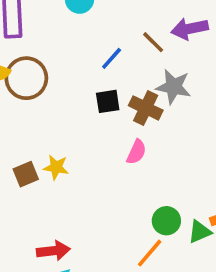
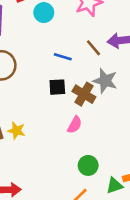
blue line: (112, 58) -> (63, 57), turned 60
green circle: (166, 221) -> (88, 165), moved

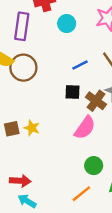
blue line: (63, 57) -> (80, 65), turned -49
pink semicircle: (75, 125) -> (85, 128), size x1.5

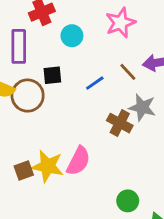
black square: (73, 92) -> (52, 75), moved
yellow star: (32, 128) -> (48, 166), size x1.6
pink semicircle: (85, 128) -> (78, 161), moved

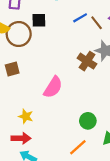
blue line: (95, 83) -> (80, 18), moved
yellow star: (48, 166) -> (26, 116), moved, size x0.6
brown square: (24, 170) -> (12, 69), moved

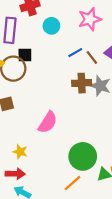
black square: (39, 20) -> (25, 55), moved
brown cross: (87, 61) -> (82, 83), moved, turned -36
green circle: (88, 121) -> (83, 156), size x1.6

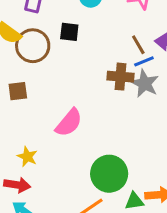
blue line: (75, 53) -> (144, 61), moved
black square: (25, 55) -> (69, 32), moved

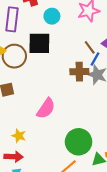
black square: (69, 32) -> (39, 43), size x1.6
blue line: (144, 61) -> (95, 59), turned -32

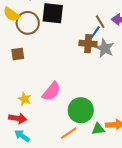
blue line: (95, 59) -> (95, 32), moved
pink semicircle: (46, 108) -> (51, 91), moved

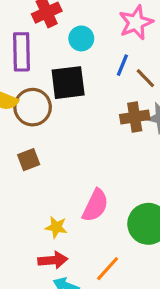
blue line: (95, 32) -> (122, 65), moved
orange line: (69, 133) -> (108, 269), moved

